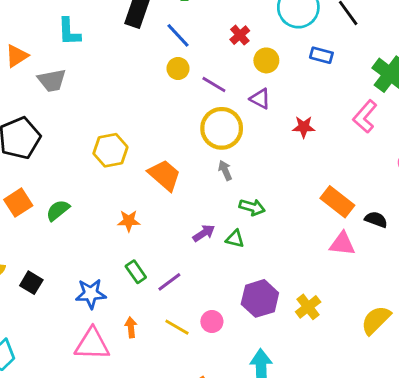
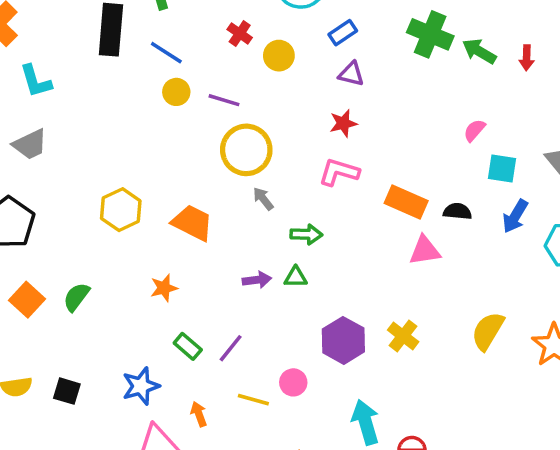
blue rectangle: (321, 55) -> (343, 33), turned -35
purple triangle: (260, 99) -> (351, 74), moved
pink L-shape: (365, 116) -> (339, 172), moved, turned 80
purple arrow: (204, 233) -> (257, 280), turned 40

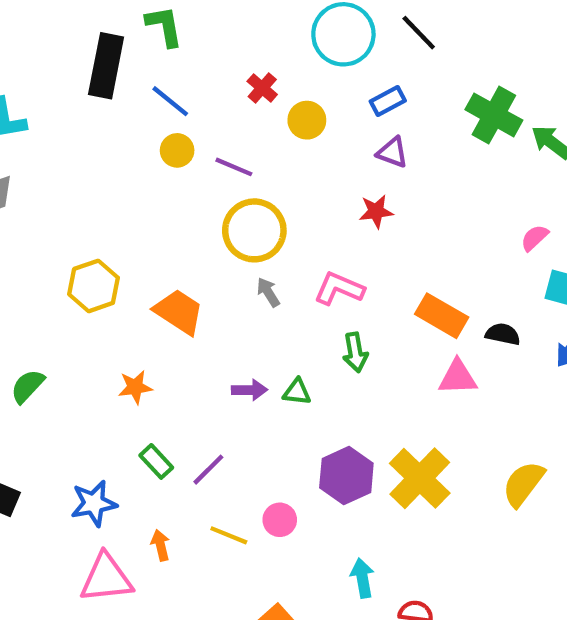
pink L-shape: (339, 172) -> (339, 289), moved
green arrow: (306, 234) -> (355, 352), moved, turned 72
yellow cross: (403, 336) -> (420, 478), size x1.6
cyan arrow: (366, 422) -> (362, 578), size x0.7

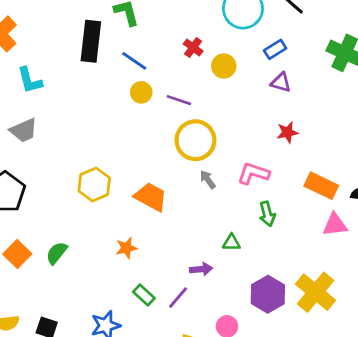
red star: (376, 211) -> (287, 132), moved
purple arrow: (249, 390) -> (201, 269), moved

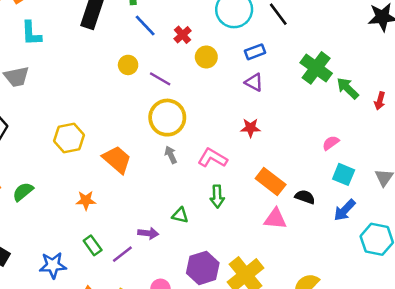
blue line: (134, 61) -> (145, 26), moved

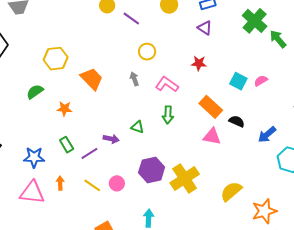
yellow circle: (167, 118) -> (147, 52), moved, size x0.6
cyan square: (344, 174) -> (238, 81), moved
green semicircle: (23, 192) -> (35, 92), moved

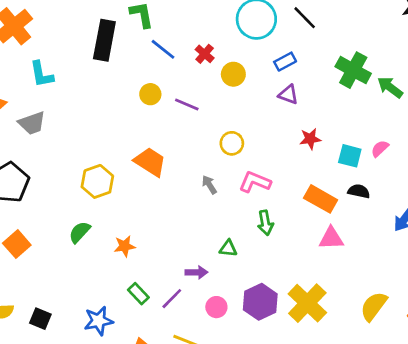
yellow circle: (147, 52) -> (232, 143), moved
red star: (199, 63) -> (310, 139), moved
orange trapezoid: (92, 79) -> (150, 162), moved
black semicircle: (237, 121) -> (359, 191), moved
pink circle: (117, 183) -> (216, 307), moved

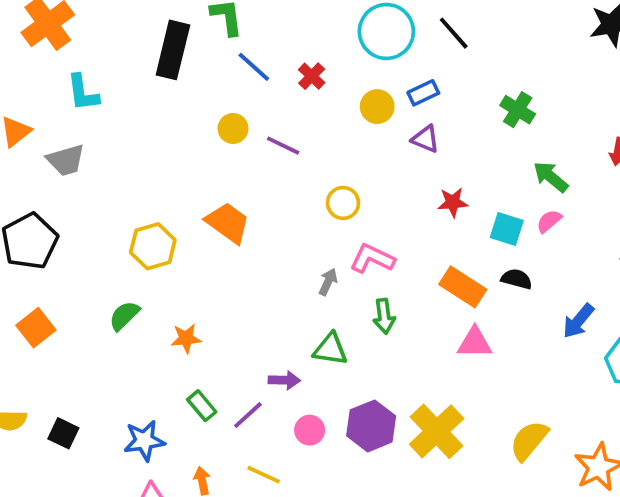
green cross: (353, 70) -> (518, 110), size x0.7
yellow circle: (233, 74) -> (377, 107), moved
green arrow: (390, 87) -> (551, 177), moved
gray arrow: (209, 185) -> (328, 282), moved, turned 54
green triangle: (228, 248) -> (330, 349), size x1.4

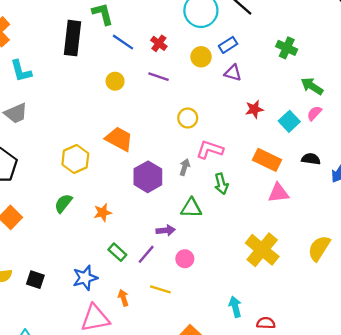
purple line: (283, 146) -> (158, 77), moved
cyan square: (507, 229) -> (289, 121), turned 36
black semicircle: (517, 279) -> (311, 159), moved
purple hexagon: (371, 426) -> (148, 177), moved

